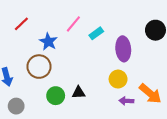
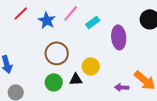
blue star: (48, 42) -> (47, 20), moved
brown circle: (39, 67) -> (57, 53), moved
yellow circle: (118, 79) -> (91, 66), moved

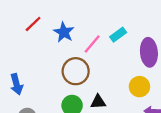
pink line: (71, 13) -> (92, 44), moved
yellow circle: (91, 66) -> (139, 87), moved

